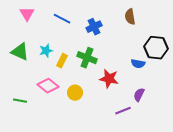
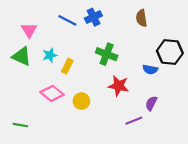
pink triangle: (27, 14) -> (29, 30), moved
blue cross: (94, 27) -> (93, 17), moved
green cross: (87, 58) -> (107, 54), moved
green line: (20, 101) -> (20, 125), moved

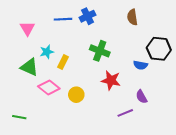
blue line: (67, 20) -> (63, 19), turned -30
green triangle: (21, 56) -> (29, 67), moved
purple semicircle: (151, 103) -> (141, 97), turned -56

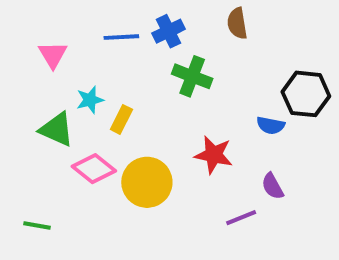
brown semicircle: (132, 17) -> (237, 23), moved
green cross: (100, 51) -> (192, 76), moved
yellow circle: (76, 95) -> (147, 182), size x1.6

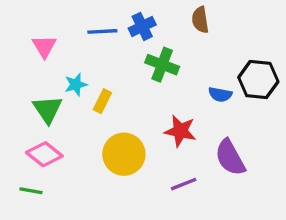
blue semicircle: (271, 125) -> (220, 94), moved
green triangle: (57, 129) -> (48, 109), turned 32
pink diamond: (94, 169) -> (44, 154), moved
purple semicircle: (273, 186) -> (230, 158), size x1.6
purple line: (241, 218) -> (184, 184), moved

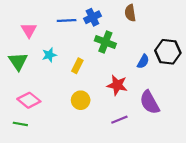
blue semicircle: (220, 94) -> (143, 61), turned -72
yellow rectangle: (102, 101) -> (77, 66), moved
green triangle: (48, 109) -> (18, 61), moved
yellow circle: (124, 154) -> (81, 100), size x0.7

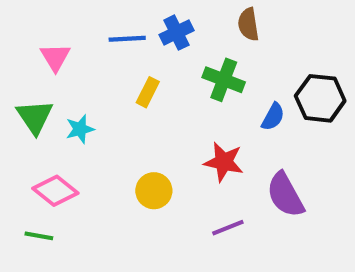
green cross: (105, 42) -> (224, 80), moved
cyan star: (49, 55) -> (80, 129), moved
yellow rectangle: (77, 66) -> (148, 92), moved

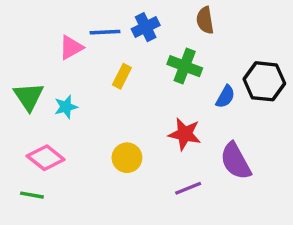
pink triangle: (55, 57) -> (71, 47), moved, turned 32

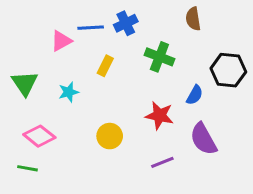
brown semicircle: (205, 20) -> (193, 19), moved
blue semicircle: (225, 97) -> (195, 95), moved
cyan star: (66, 107) -> (69, 92), moved

